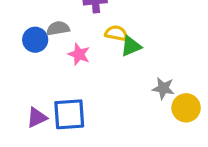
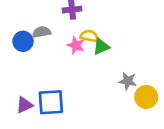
pink star: (79, 54) -> (76, 45), moved

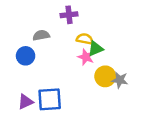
blue circle: (23, 41) -> (26, 56), moved
pink star: (76, 45) -> (86, 57), moved
yellow circle: (146, 97) -> (105, 76), moved

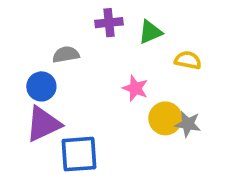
yellow semicircle: (85, 39) -> (188, 60), moved
green triangle: (96, 49) -> (150, 32), moved
purple triangle: (26, 102) -> (43, 124), moved, size x1.5

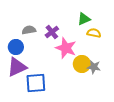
purple cross: (109, 23) -> (52, 32), moved, turned -32
green triangle: (150, 32) -> (84, 19), moved
pink star: (135, 88) -> (66, 48), size x1.5

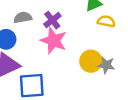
pink star: (66, 48) -> (54, 41), moved

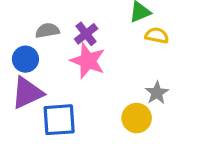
yellow circle: (91, 61) -> (137, 118), moved
gray star: (106, 65) -> (157, 93), turned 30

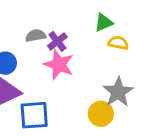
gray semicircle: (47, 30) -> (36, 36), moved
gray star: (157, 93) -> (118, 92), size x1.5

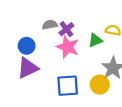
green triangle: (104, 23) -> (95, 40), moved
blue square: (34, 115) -> (68, 86), moved

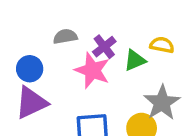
purple cross: (66, 29) -> (104, 47), moved

